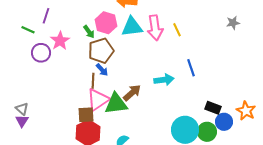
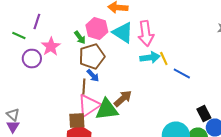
cyan triangle: (132, 27) -> (123, 32), turned 40
yellow line: (177, 30) -> (164, 58), moved
blue line: (191, 68) -> (182, 74), turned -42
cyan arrow: (164, 80) -> (150, 58), moved
black rectangle: (213, 108) -> (204, 114), turned 42

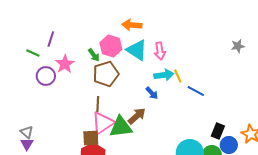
pink arrow: (146, 34) -> (160, 51), size x0.7
blue arrow: (93, 76) -> (152, 93), moved
black rectangle: (204, 114) -> (218, 131), turned 49

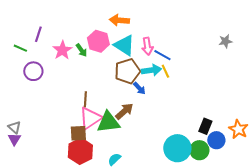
pink star: (65, 64) -> (62, 50), moved
brown pentagon: (106, 74) -> (127, 71), moved
blue line: (196, 91) -> (162, 55), moved

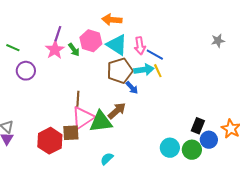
purple line: (38, 34) -> (58, 34), moved
cyan circle: (177, 148) -> (170, 148), size x0.7
red hexagon: (80, 151) -> (50, 141), moved

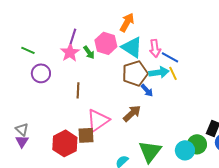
orange arrow: (112, 20) -> (127, 22), turned 114
brown line: (78, 99) -> (78, 90), moved
green triangle: (101, 122) -> (150, 151), moved, turned -45
green circle: (192, 150) -> (197, 144), moved

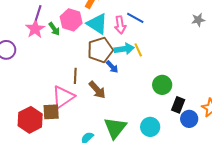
blue line: (170, 57) -> (135, 18), moved
brown line: (78, 90) -> (75, 76), moved
brown arrow: (132, 113) -> (97, 90), turned 90
green circle: (197, 144) -> (162, 85), moved

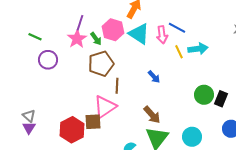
cyan arrow: (124, 49) -> (198, 49), moved
brown pentagon: (100, 50) -> (101, 64), moved
yellow line: (138, 50) -> (179, 52), moved
brown arrow: (97, 90) -> (152, 115), moved
black rectangle: (178, 105) -> (221, 99), moved

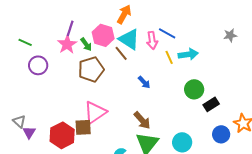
brown line: (117, 86) -> (121, 53), moved, turned -42
green circle: (204, 95) -> (194, 89), moved
black rectangle: (221, 99) -> (211, 104), turned 35
purple triangle: (29, 128) -> (29, 132), moved

